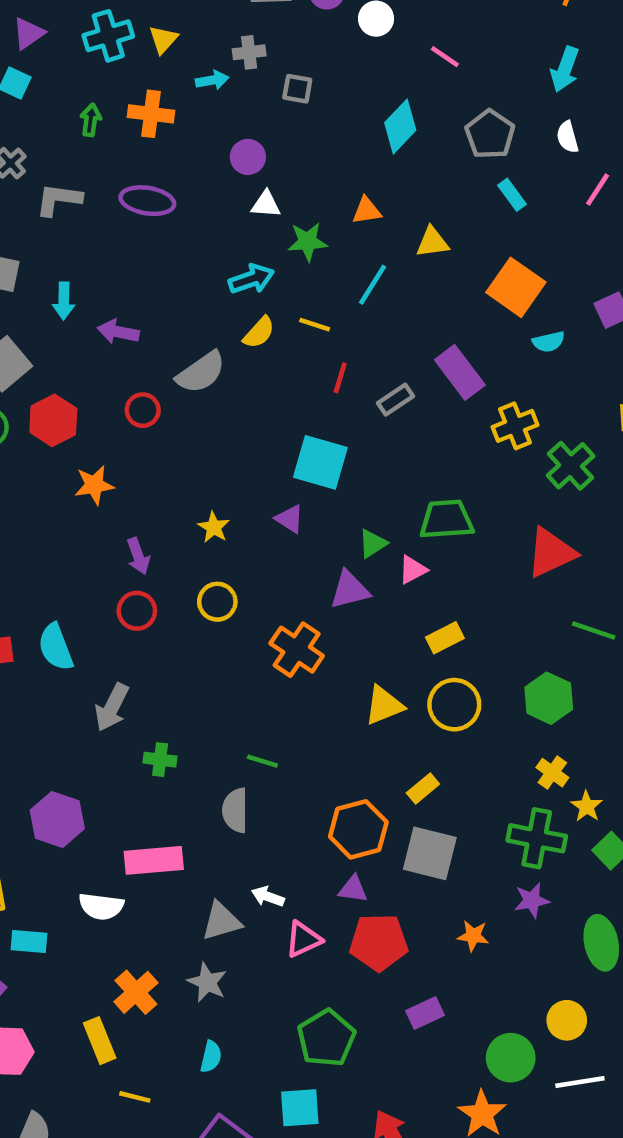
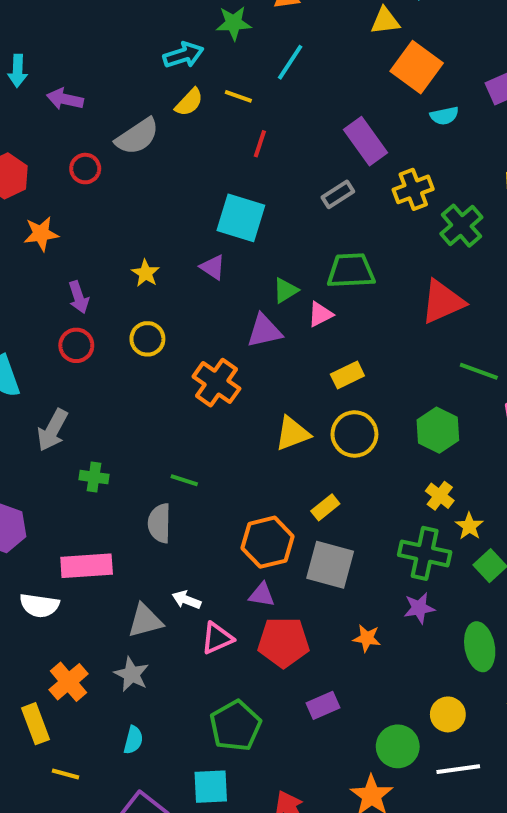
yellow triangle: (432, 242) -> (385, 21), moved
gray rectangle: (396, 400) -> (338, 194), moved

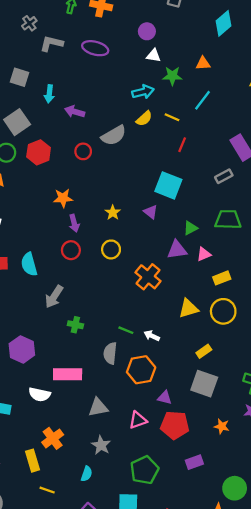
orange star: (41, 234) -> (63, 198), moved
pink triangle: (320, 314) -> (204, 254), moved
orange hexagon: (268, 542) -> (141, 370), moved
white arrow: (187, 600) -> (152, 336), moved
gray star: (131, 674) -> (101, 445), moved

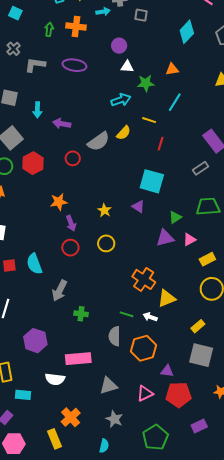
yellow semicircle: (144, 119) -> (124, 133), moved
orange cross: (148, 277) -> (144, 279), moved
yellow triangle: (188, 308) -> (167, 298), moved

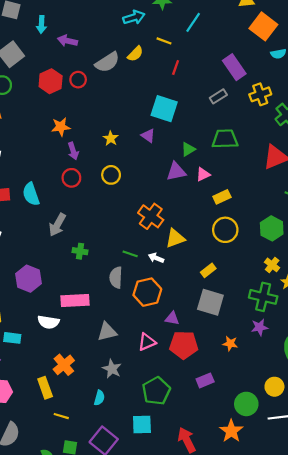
red hexagon: (33, 163) -> (51, 81), moved

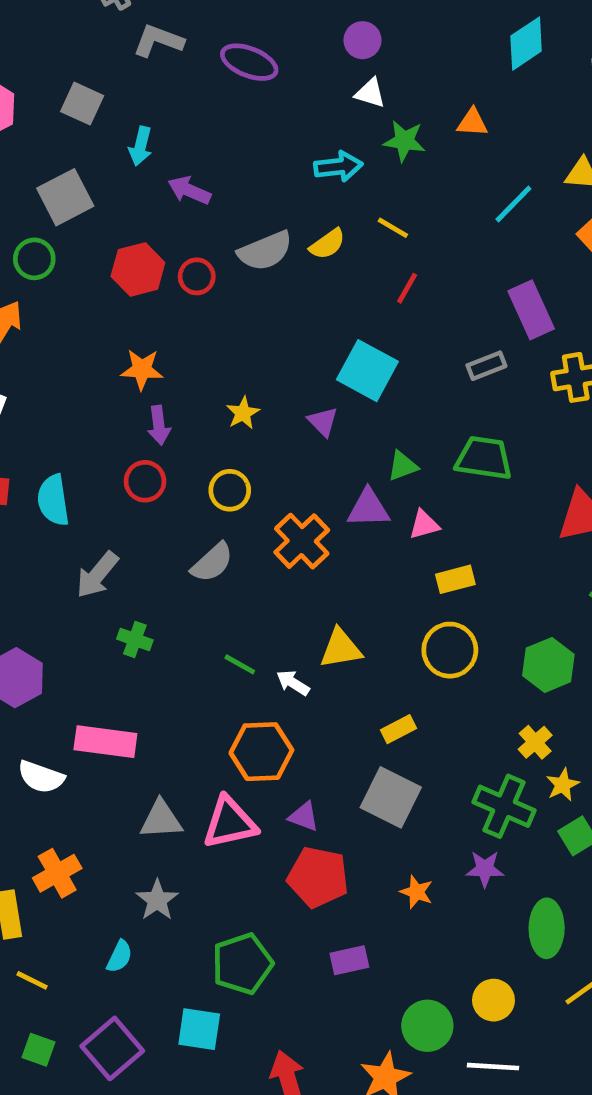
cyan line: (193, 22) -> (513, 204), moved
orange cross: (151, 216) -> (302, 541), moved
gray semicircle: (116, 278) -> (212, 563), moved, turned -145
pink triangle: (147, 342) -> (230, 823), moved, size x1.4

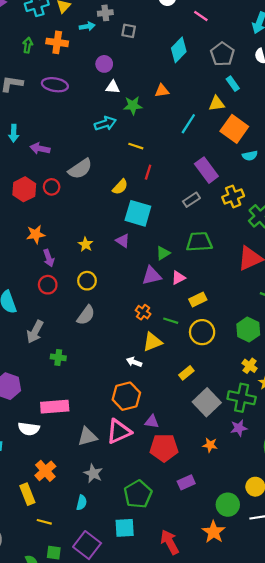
yellow semicircle: (327, 244) -> (120, 187), moved
orange cross: (302, 541) -> (143, 312), moved, size x0.6
green line: (240, 664) -> (171, 321), moved
gray square: (391, 797) -> (207, 402), moved, turned 32

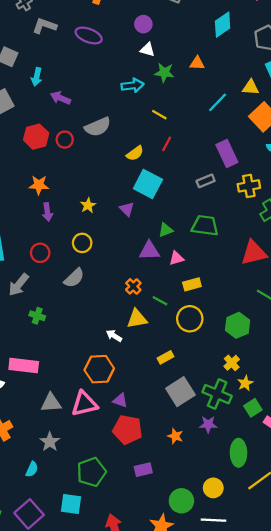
red circle: (48, 285) -> (40, 253), moved

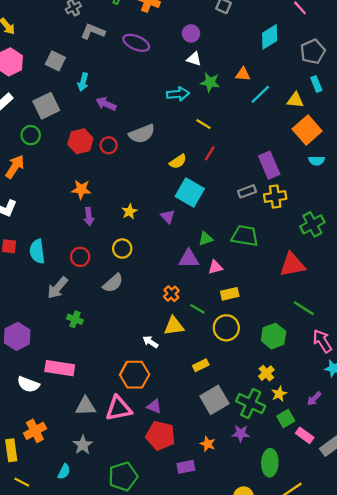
cyan line: (218, 102) -> (260, 94), moved
yellow cross: (249, 186) -> (275, 197), moved
purple rectangle: (143, 470) -> (186, 467), moved

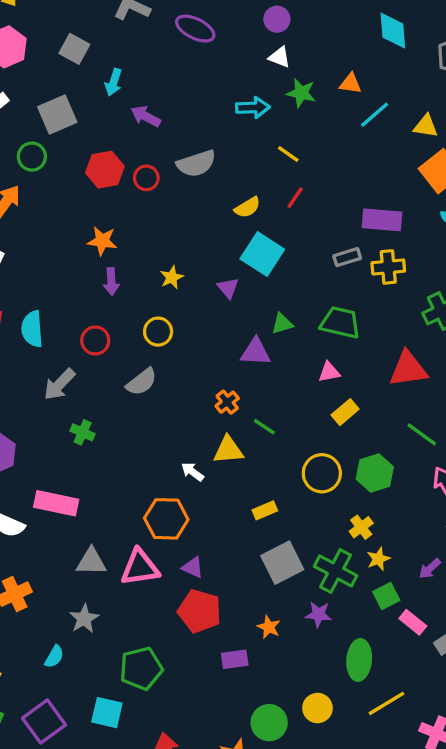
cyan diamond: (270, 37) -> (393, 31), turned -65
purple rectangle: (269, 165) -> (382, 220), turned -65
pink triangle: (215, 267) -> (329, 372), moved
yellow rectangle: (230, 294) -> (345, 412), moved, turned -30
yellow circle: (226, 328) -> (322, 473), moved

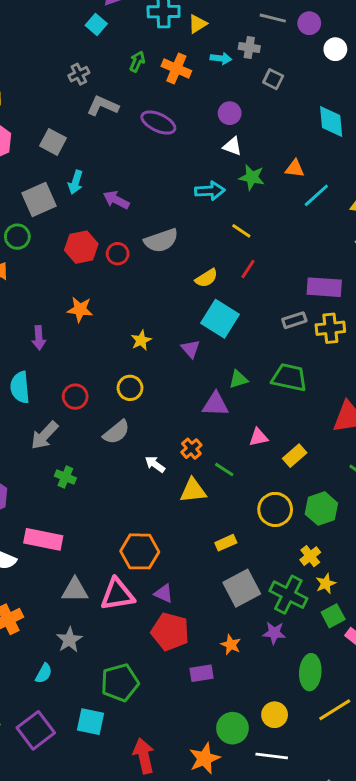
cyan arrow: (113, 82) -> (76, 182), moved
purple arrow: (111, 282) -> (39, 338), moved
pink triangle: (329, 372) -> (258, 437), moved
white arrow: (192, 472) -> (155, 464), moved

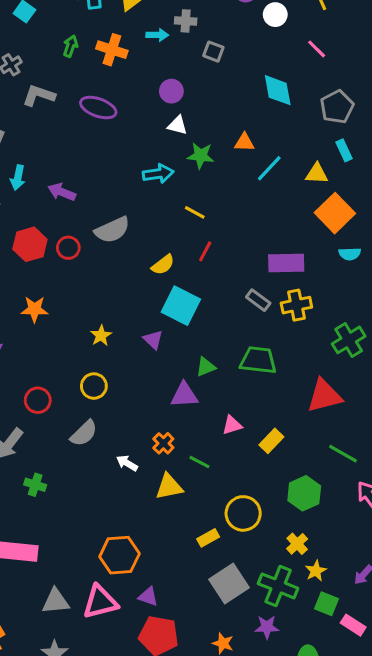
gray rectangle: (294, 320) -> (258, 300), turned 60
yellow circle: (275, 509) -> (243, 513), moved
green square: (333, 616) -> (326, 604), turned -35

